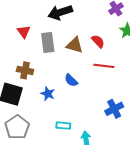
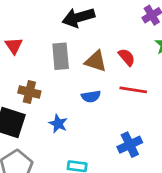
red triangle: (24, 32) -> (14, 46), moved
blue semicircle: (71, 80) -> (91, 96), moved, turned -56
blue cross: (114, 109) -> (130, 145), moved

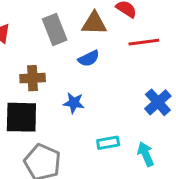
blue semicircle: (91, 96) -> (89, 58), moved

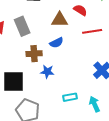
gray rectangle: (55, 29) -> (22, 26), moved
brown cross: (33, 78) -> (34, 54), moved

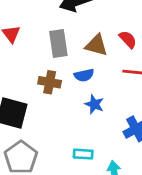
gray rectangle: (22, 26) -> (58, 44), moved
blue star: (47, 72) -> (94, 104), moved

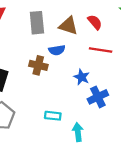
brown cross: (50, 82) -> (38, 65), moved
blue star: (94, 104) -> (82, 77), moved

